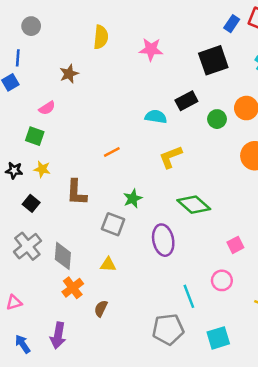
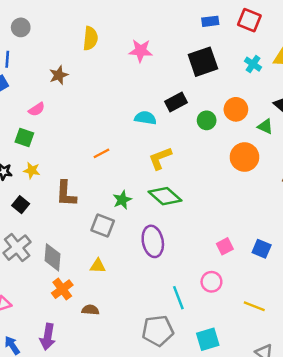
blue rectangle: (232, 24) -> (210, 21), moved, turned 49
green diamond: (194, 205) -> (165, 196), moved
brown semicircle: (101, 309) -> (90, 310), turned 70

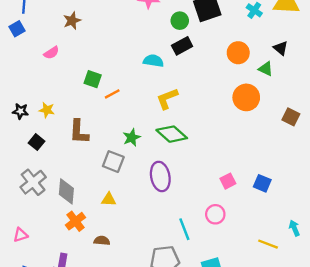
green circle: (207, 120) -> (180, 21), moved
green square: (24, 137) -> (93, 79), moved
yellow line: (254, 306) -> (268, 244), moved

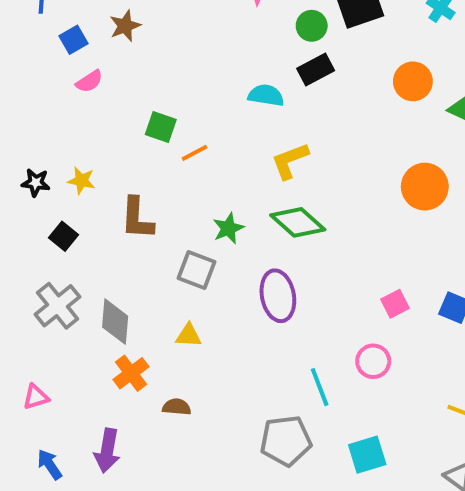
blue square: (17, 29) -> (73, 40), moved
orange circle: (246, 97) -> (425, 187), moved

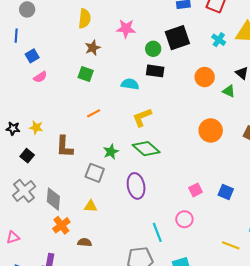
brown star: (125, 26) -> (93, 48), moved
black rectangle: (316, 69) -> (155, 71), turned 36
green square: (161, 127) -> (86, 74), moved

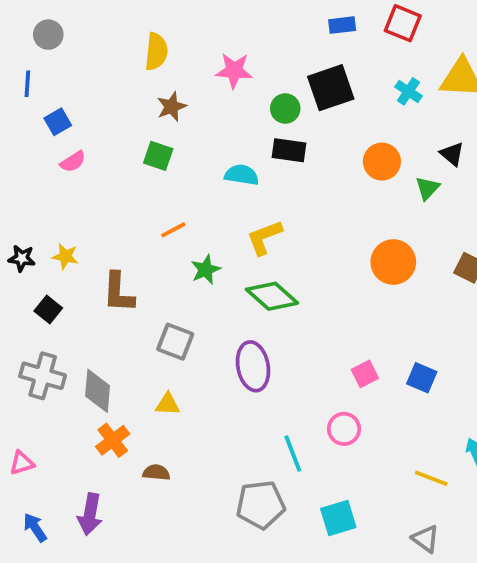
green triangle: (229, 91) -> (427, 188), turned 48
green star: (111, 152) -> (206, 270), moved
gray cross: (24, 191) -> (43, 376), turned -35

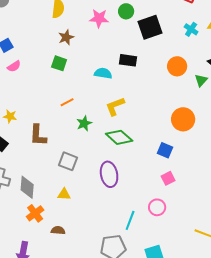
green circle: (285, 108) -> (126, 11), moved
blue square: (422, 378) -> (165, 150), moved
cyan line: (293, 454) -> (130, 220), turned 42

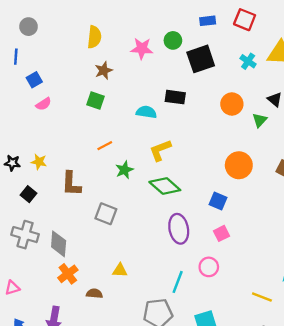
purple ellipse: (109, 174) -> (179, 229), moved
yellow triangle: (64, 194) -> (120, 270), moved

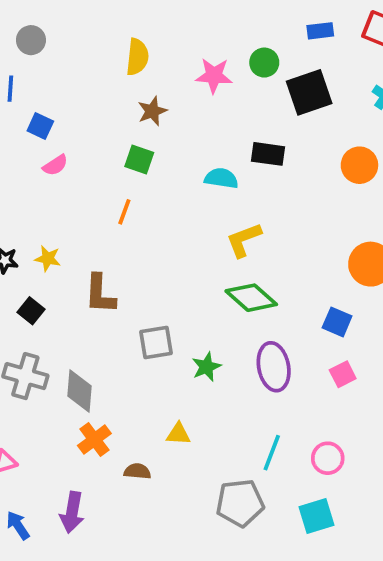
blue square: (34, 80) -> (40, 126), turned -35
orange line: (105, 146) -> (124, 212), moved, turned -42
green star: (124, 170) -> (206, 367), moved
gray square: (106, 214) -> (156, 342), turned -30
pink circle: (209, 267) -> (328, 458), moved

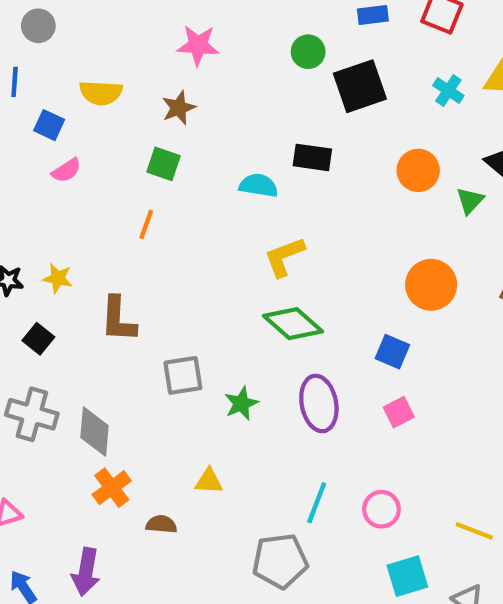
yellow semicircle: (137, 57) -> (101, 93), moved, turned 87
pink star: (214, 76) -> (198, 45), moved
cyan square: (317, 516) -> (407, 576), moved

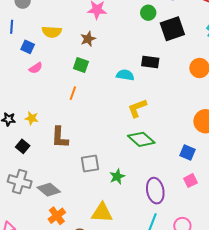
purple ellipse: (319, 403) -> (155, 191), moved
gray diamond: (94, 432) -> (49, 190), turned -55
yellow triangle: (209, 481) -> (102, 213), size x1.6

